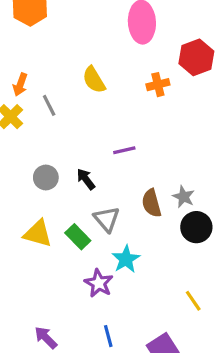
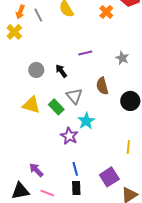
orange cross: (158, 85) -> (106, 12), turned -32
gray line: (49, 105) -> (38, 15), moved
gray star: (184, 197) -> (122, 58), moved
yellow line: (193, 301) -> (128, 147), turned 40

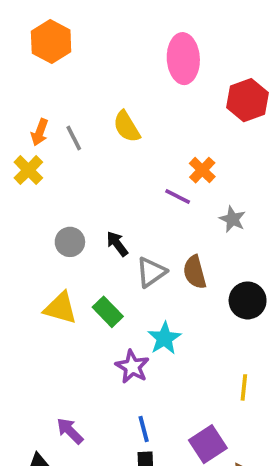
orange cross: (106, 12) -> (202, 170), moved
purple line: (85, 53) -> (178, 197), moved, turned 40
gray triangle: (74, 96) -> (151, 272), moved, turned 36

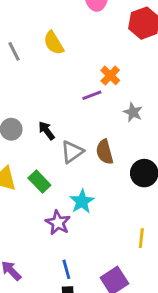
purple line: (178, 197) -> (92, 95), turned -48

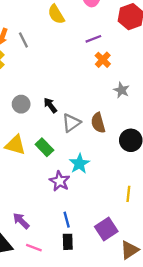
yellow semicircle: (54, 43) -> (56, 14), moved
purple line: (92, 95) -> (93, 39), moved

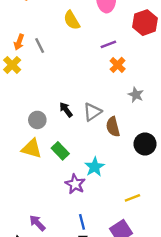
gray circle: (21, 104) -> (37, 120), moved
gray triangle: (71, 123) -> (92, 112), moved
yellow line: (128, 194) -> (132, 198), moved, turned 63

